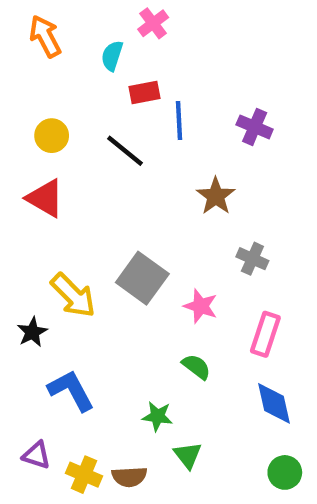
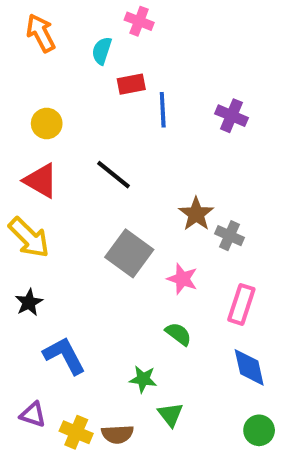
pink cross: (153, 23) -> (139, 21), turned -32
black line: (125, 151) -> (114, 175), moved
brown star: (216, 196) -> (196, 214), moved
yellow arrow: (73, 295) -> (29, 238), moved

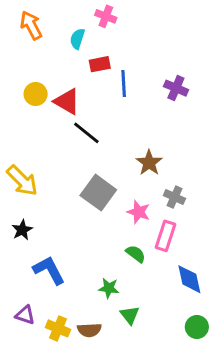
red triangle: (41, 181) -> (67, 101), moved
gray cross: (230, 236) -> (174, 197), moved
pink rectangle: (241, 304) -> (165, 236), moved

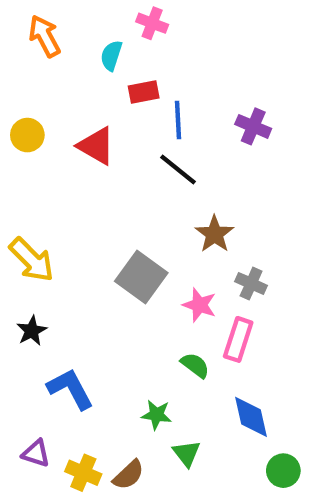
yellow circle: (36, 94) -> (27, 135), moved
black line: (86, 133) -> (178, 169), moved
blue diamond: (189, 279) -> (251, 417), moved
brown semicircle: (89, 330) -> (128, 475), turned -40

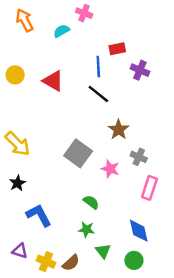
cyan semicircle: (111, 55) -> (61, 31), turned 42
red rectangle: (144, 92) -> (117, 49), moved
pink rectangle: (238, 339) -> (149, 188), moved
green semicircle: (195, 365) -> (91, 202), moved
green circle: (283, 471) -> (134, 260), moved

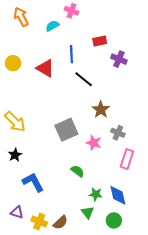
blue line: (98, 67) -> (71, 54), moved
gray square: (78, 153) -> (66, 130), turned 30
green star: (86, 229) -> (96, 194), moved

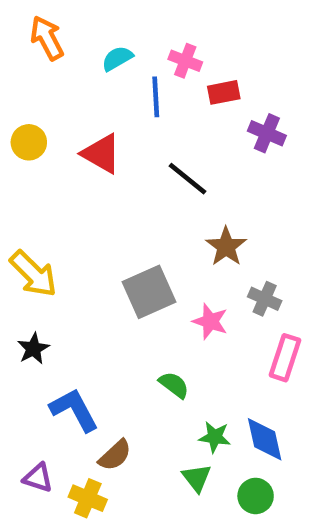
pink cross: (71, 11) -> (185, 61), moved
blue line: (71, 54) -> (156, 97), moved
brown semicircle: (60, 222) -> (115, 455), moved

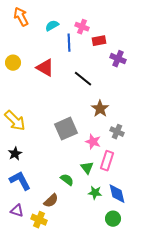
pink rectangle: (285, 358) -> (107, 161), moved
green semicircle: (174, 385) -> (67, 180), moved
blue L-shape: (74, 410) -> (20, 181), moved
green triangle: (197, 478) -> (87, 168), moved

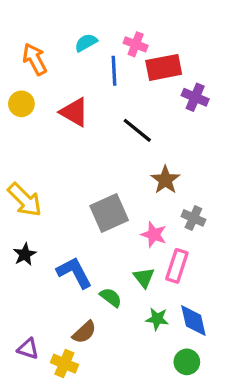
orange arrow: (21, 17) -> (35, 59), moved
red rectangle: (99, 41) -> (164, 67), size x1.5
blue L-shape: (20, 181) -> (74, 273), moved

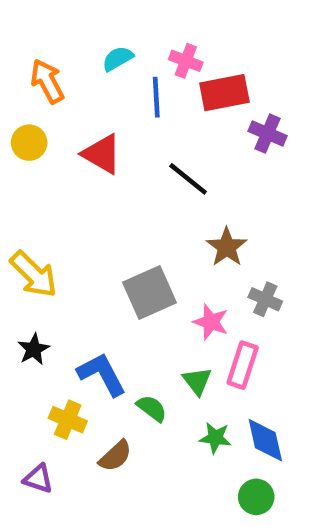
yellow cross: (64, 364) -> (68, 420), moved

